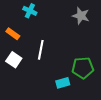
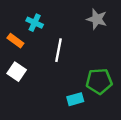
cyan cross: (30, 11) -> (35, 23), moved
white line: (41, 50) -> (58, 50), moved

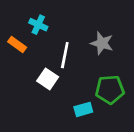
gray star: (97, 19) -> (102, 43), moved
white square: (17, 72) -> (48, 79), moved

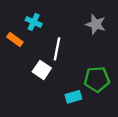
gray star: (102, 43) -> (96, 24), moved

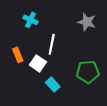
orange rectangle: (15, 40) -> (18, 55), moved, turned 32
cyan rectangle: (73, 97) -> (53, 85), moved, turned 64

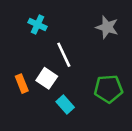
white line: (52, 44) -> (64, 55), turned -36
orange rectangle: (18, 55) -> (22, 84), moved

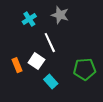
cyan cross: (38, 25) -> (29, 19), turned 32
gray star: (107, 27) -> (60, 15), moved

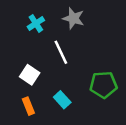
white square: (36, 61) -> (30, 75), moved
orange rectangle: (17, 65) -> (28, 106), moved

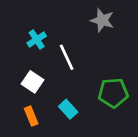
gray star: (73, 18) -> (102, 20), moved
cyan cross: (36, 23) -> (37, 39), moved

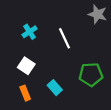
gray star: (102, 20) -> (97, 14), moved
white line: (67, 57) -> (65, 38), moved

